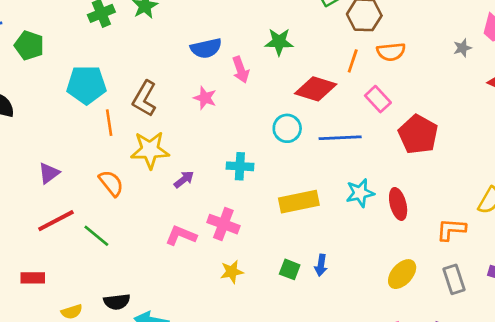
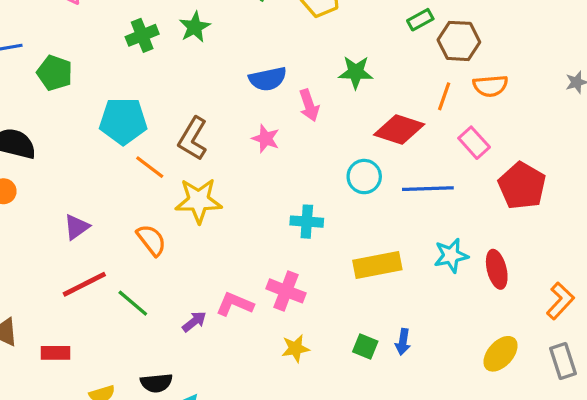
orange line: (109, 123) -> (150, 167), turned -45
purple arrow: (184, 179) -> (194, 322), moved
orange L-shape: (451, 230) -> (560, 301), turned 128

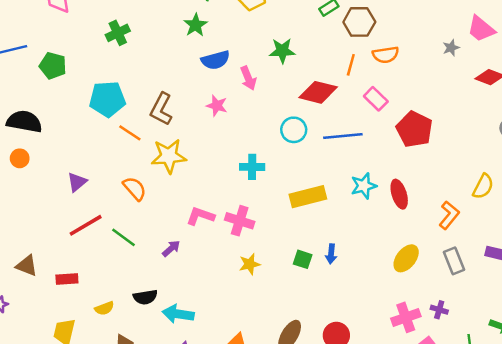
green star: (195, 27) -> (196, 25), moved
pink L-shape: (235, 304) -> (200, 216), moved

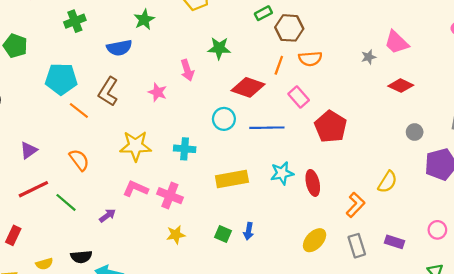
blue semicircle: (216, 60) -> (119, 48), moved
yellow star: (169, 156) -> (136, 146), moved
red rectangle: (67, 279) -> (13, 235), turned -66

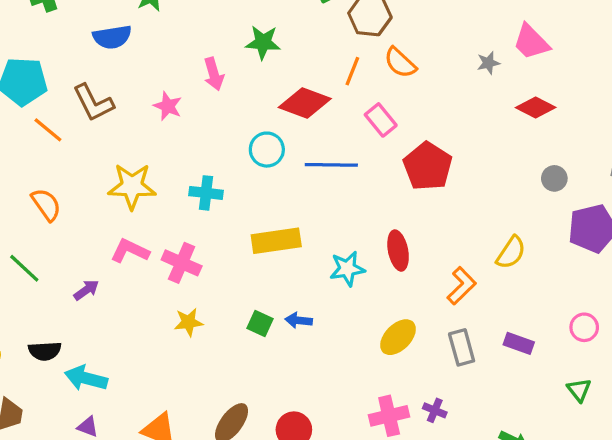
orange semicircle: (310, 59) -> (400, 63), turned 45
brown L-shape: (108, 92) -> (93, 103), turned -60
cyan star: (282, 173) -> (347, 269), moved
blue arrow: (249, 231) -> (299, 320), turned 84

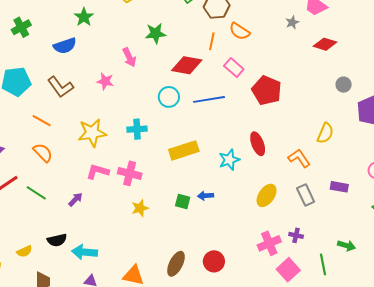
orange line: (48, 130) -> (42, 121), moved
orange L-shape: (462, 286) -> (299, 158), turned -70

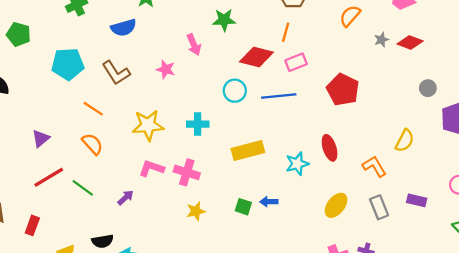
gray star: (292, 22) -> (381, 40), moved
orange semicircle: (239, 31) -> (350, 16), moved, turned 95
pink rectangle: (234, 68) -> (296, 62), moved, turned -66

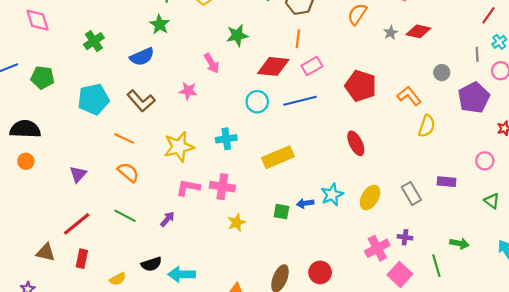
cyan star: (297, 164) -> (332, 195), moved
orange L-shape: (374, 166) -> (409, 96), moved
red line: (49, 177) -> (77, 224), moved

